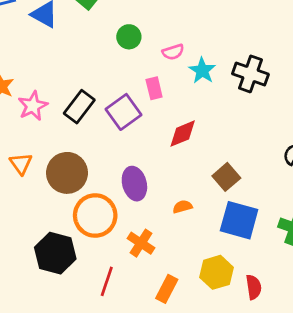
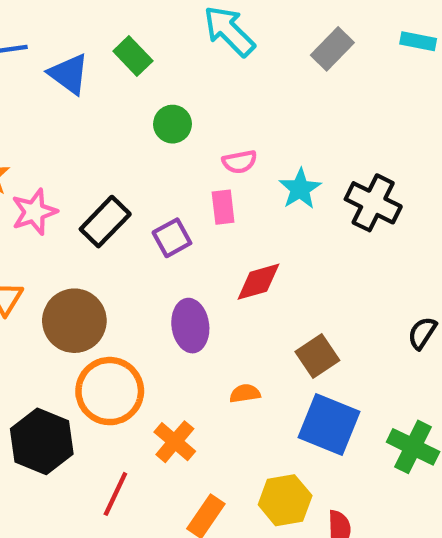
green circle: (129, 37) -> (172, 124), moved
pink semicircle: (173, 52) -> (240, 162), moved
purple square: (123, 112) -> (172, 238), size x0.7
purple ellipse: (134, 184) -> (190, 326), moved

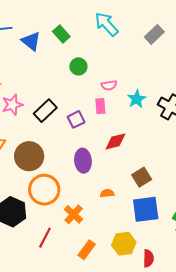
blue square: (329, 424) -> (146, 209), turned -32

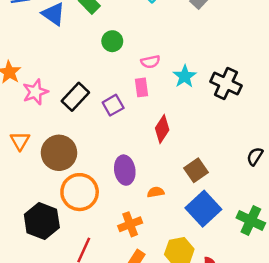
red diamond: (115, 141) -> (162, 129), turned -40
purple ellipse: (83, 161) -> (125, 170), moved
blue square: (146, 209) -> (203, 209), turned -32
orange cross: (74, 214) -> (130, 224), moved, turned 30

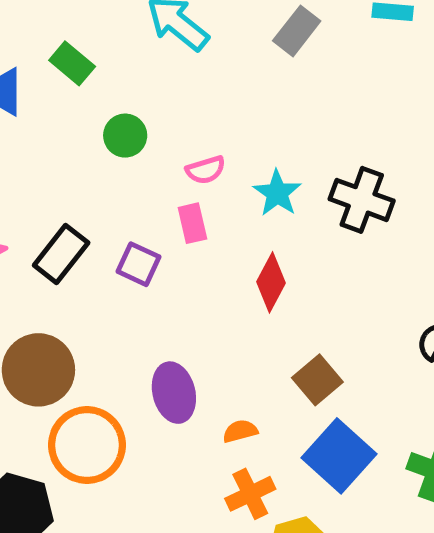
purple square: (113, 105) -> (139, 264), turned -30
red diamond: (162, 129) -> (271, 282), moved
orange cross: (130, 224) -> (250, 494), moved

